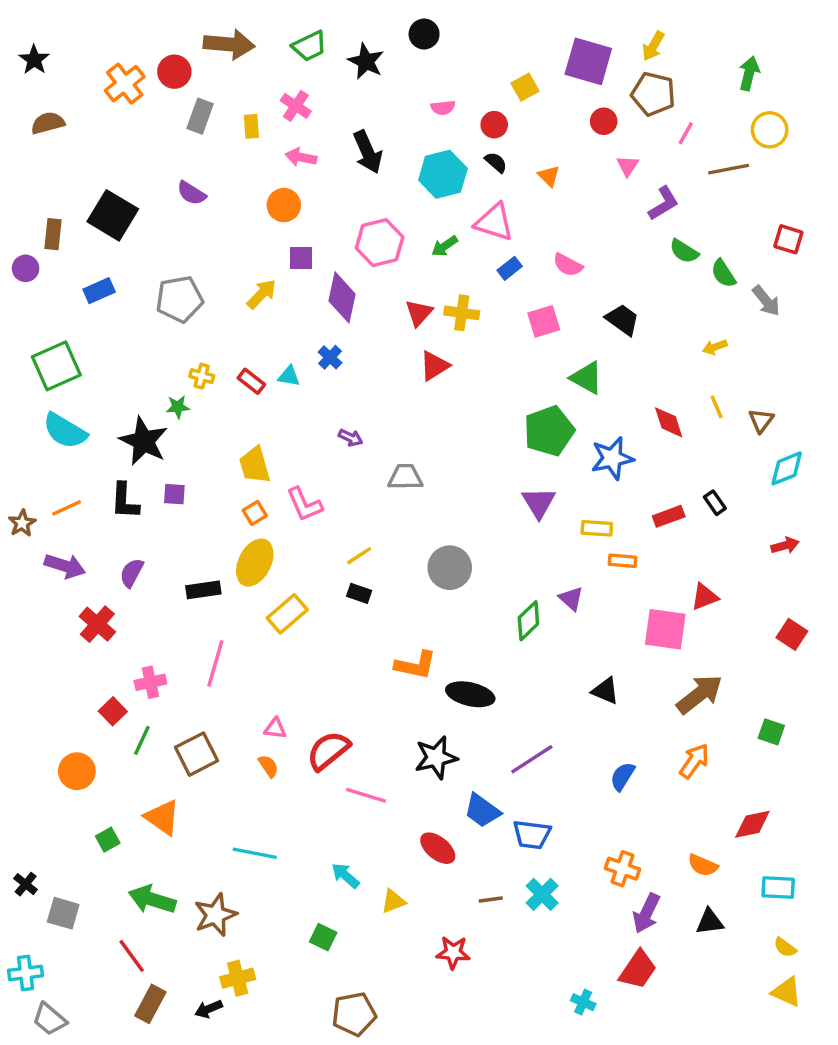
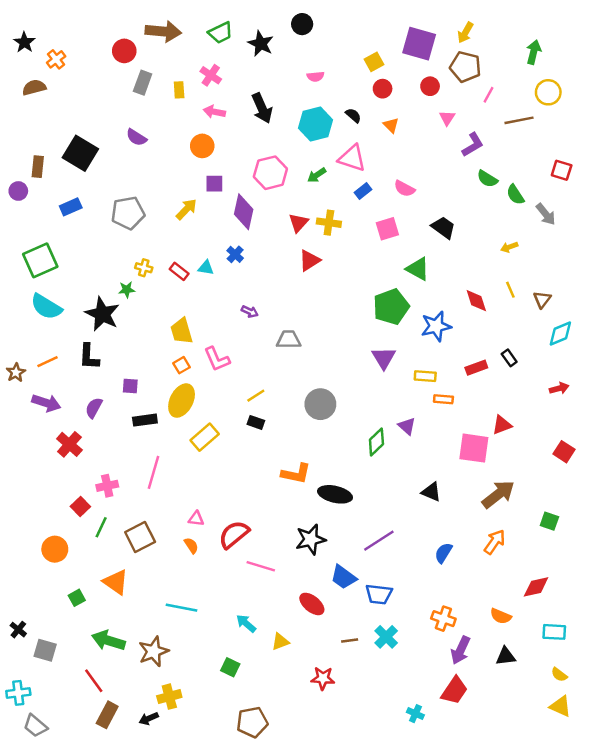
orange cross: (125, 84) -> (56, 59), moved, size x0.7
red circle: (494, 125) -> (383, 89), moved
purple square: (174, 494) -> (130, 386), moved

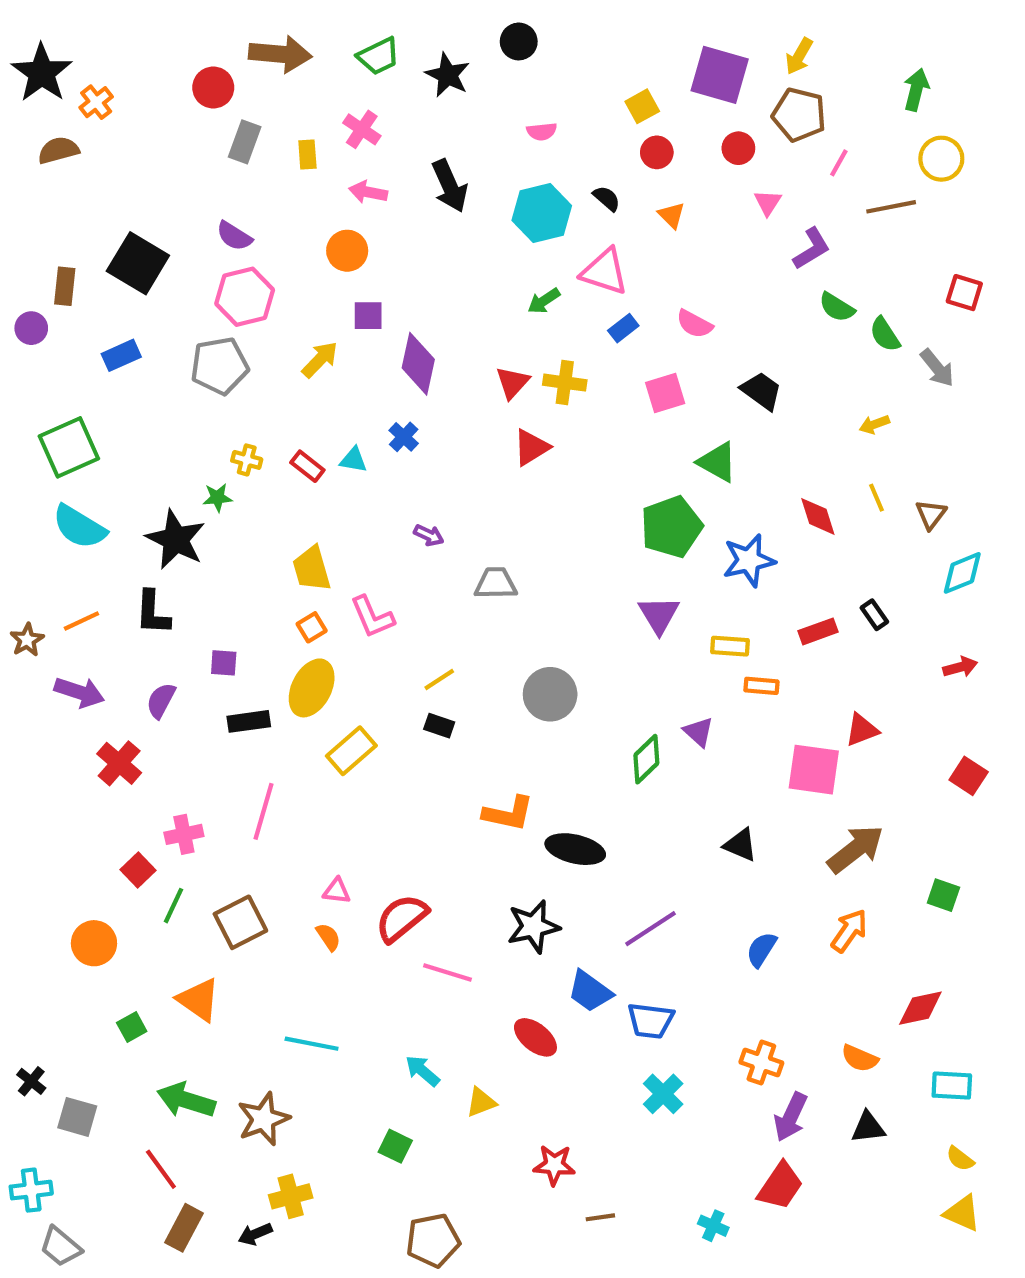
black star: (24, 42) -> (42, 73), size x1.6
pink hexagon: (270, 173) -> (245, 297), moved
brown line: (350, 641) -> (600, 1217), moved

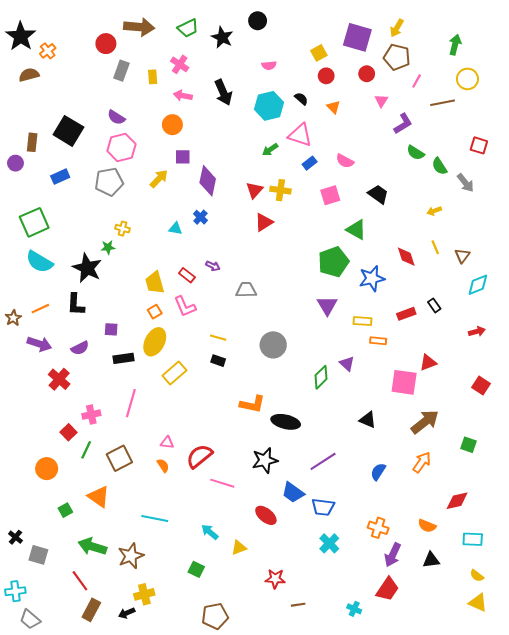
red rectangle: (307, 466) -> (187, 275), moved
yellow line: (439, 680) -> (218, 338), turned 49
purple semicircle: (161, 701) -> (80, 348), turned -144

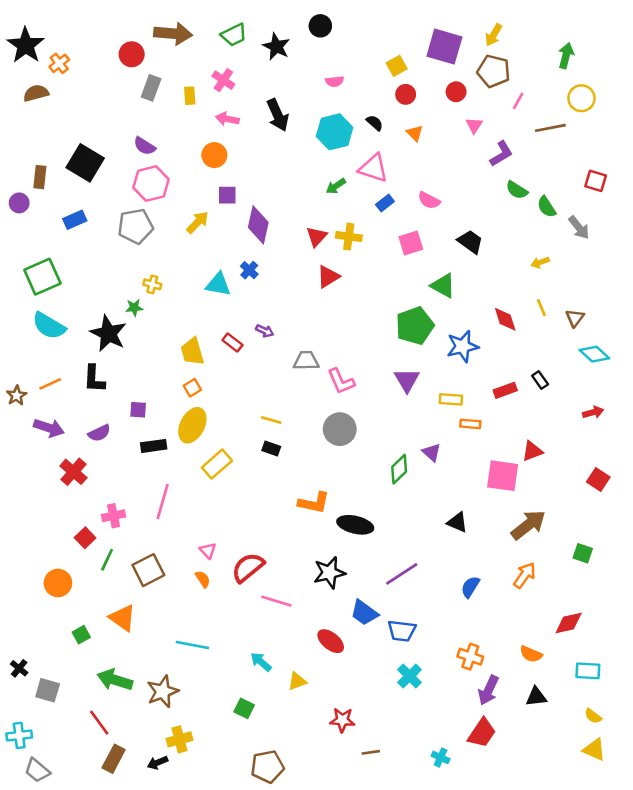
cyan triangle: (175, 229) -> (218, 284), size x1.5
cyan diamond: (478, 285) -> (594, 354), turned 65
pink L-shape: (185, 306) -> (341, 381), moved
pink triangle: (167, 443) -> (208, 551), turned 40

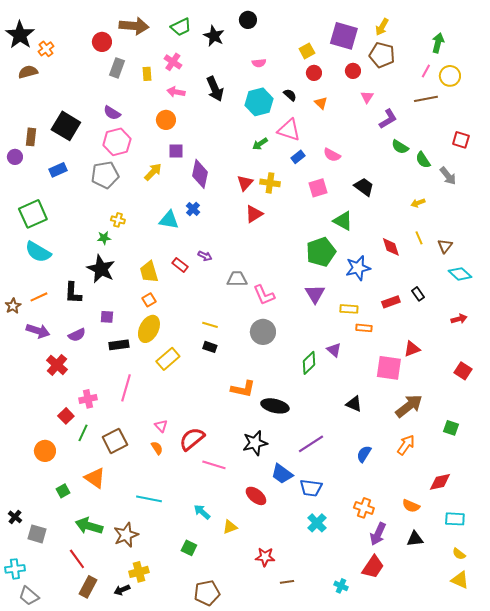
pink line: (518, 101) -> (426, 71), moved
black star: (108, 333) -> (101, 269), moved

